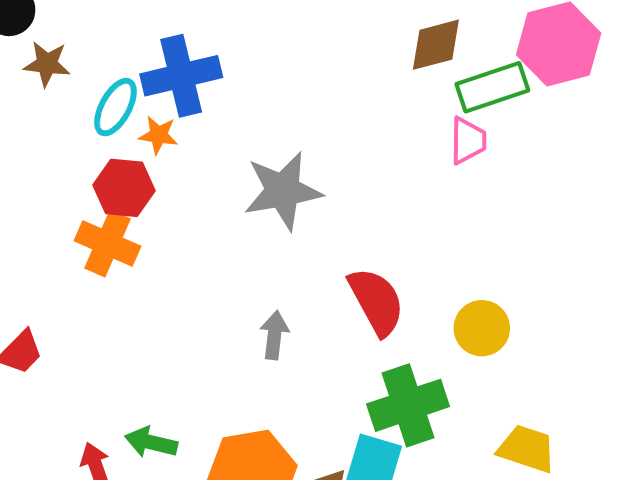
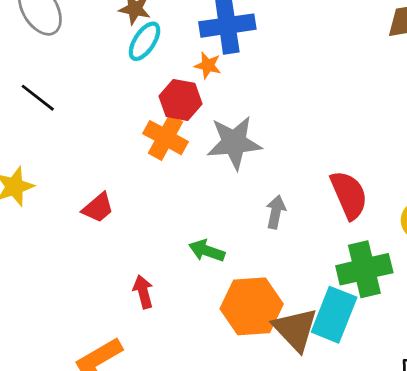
cyan ellipse: (115, 107) -> (145, 41), moved
gray star: (283, 191) -> (234, 143), moved
green arrow: (151, 442) -> (207, 251), moved

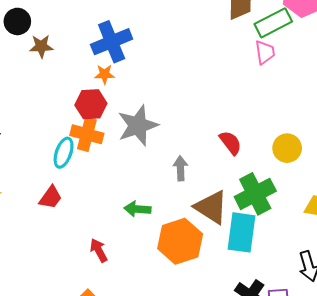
cyan ellipse: (145, 41) -> (64, 153), moved
red semicircle: (349, 195) -> (230, 143), size x0.7
brown triangle: (295, 329) -> (211, 207), moved

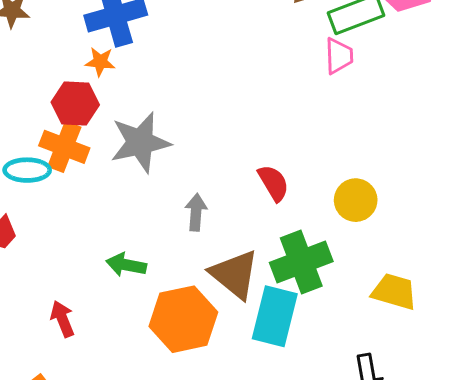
cyan ellipse: (64, 153) -> (27, 170), turned 64

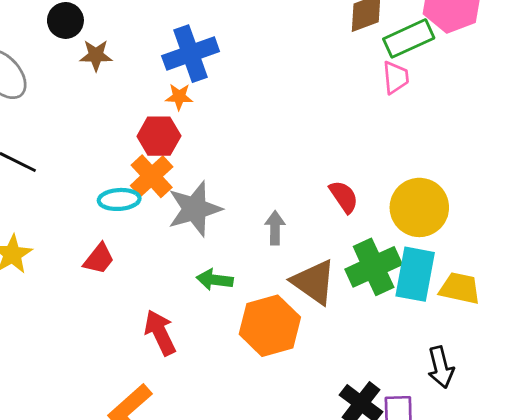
gray star: (140, 142) -> (195, 209), moved
orange cross: (64, 147) -> (152, 176), turned 30
yellow circle: (356, 200) -> (419, 207), size x1.5
cyan rectangle: (275, 316) -> (415, 274), moved
red arrow: (62, 319) -> (160, 333), size x1.4

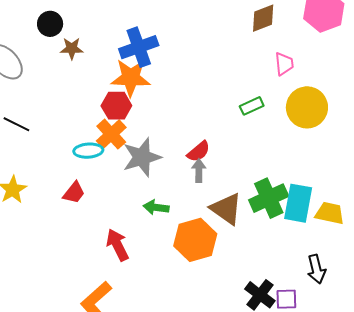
green rectangle: (409, 38) -> (252, 106), moved, size x0.7
orange star: (179, 97) -> (131, 78), size x2.0
red semicircle: (344, 197) -> (199, 151), moved, turned 85
yellow circle: (419, 207) -> (307, 107), moved

